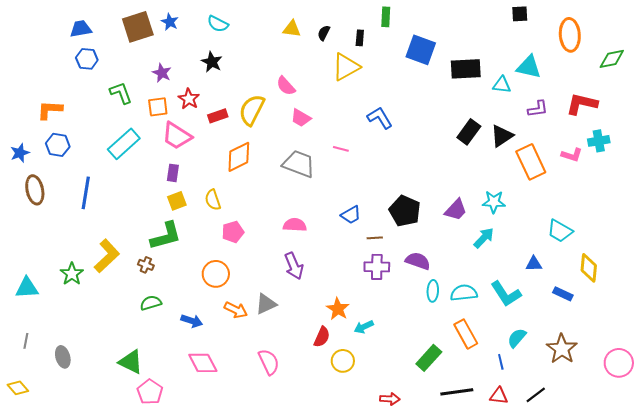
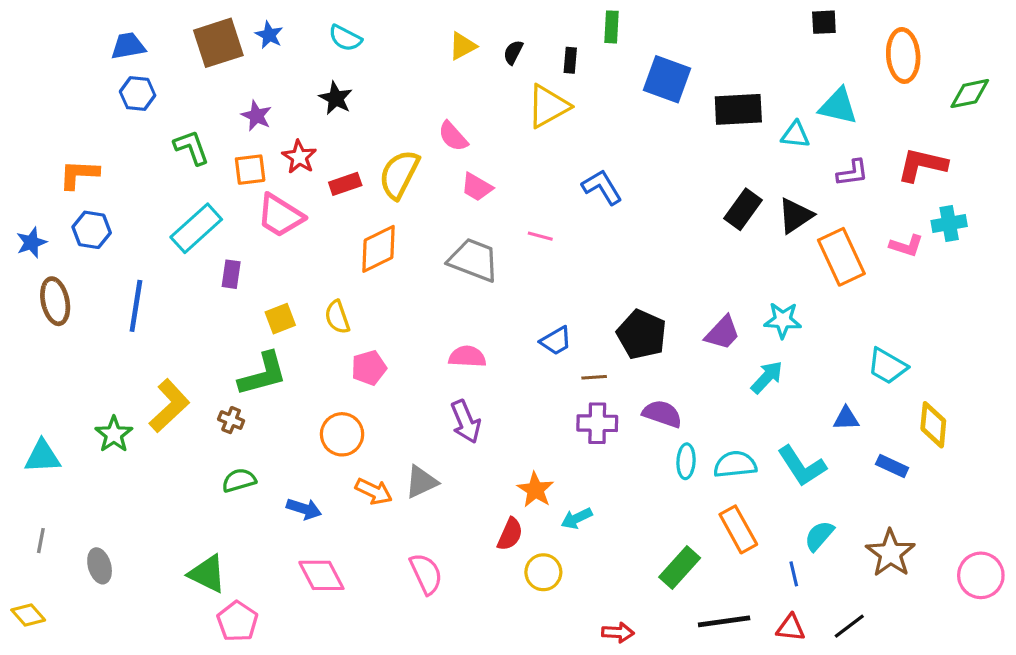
yellow triangle: (292, 29) -> (463, 46), turned -36
purple rectangle: (173, 173) -> (231, 274), moved

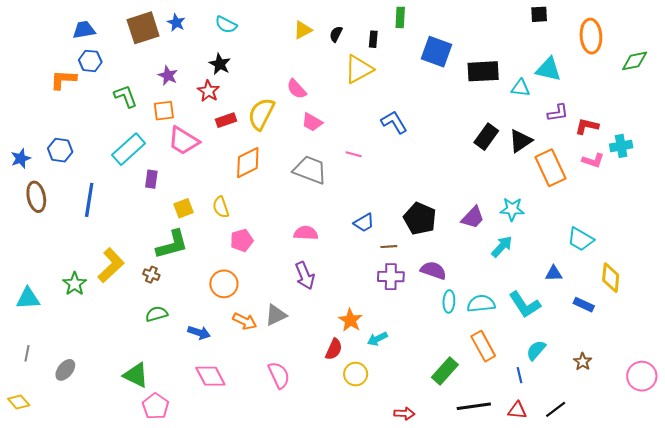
red star: (299, 157) -> (208, 91), moved
red L-shape: (922, 165) -> (587, 126), moved, size x0.7
orange L-shape: (79, 174) -> (63, 80), moved
brown star: (890, 553) -> (583, 362), size x0.6
gray ellipse: (100, 566) -> (65, 370), turned 55

